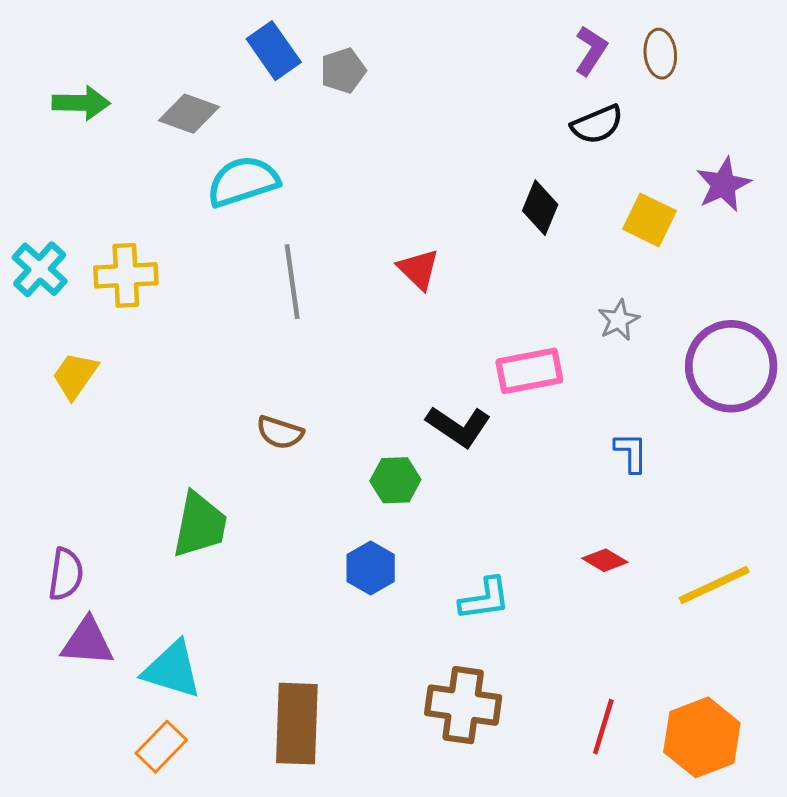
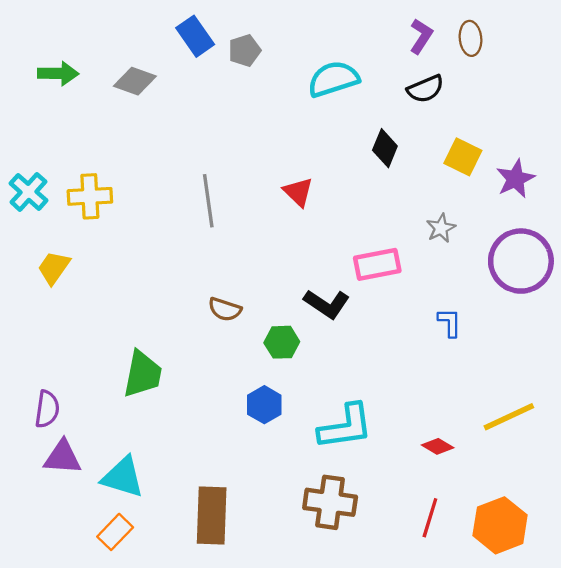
cyan semicircle: (243, 181) -> (333, 79), moved
purple star: (723, 185) -> (515, 179), moved
brown semicircle: (280, 432) -> (225, 309), moved
red diamond: (605, 560) -> (438, 446), moved
cyan L-shape: (485, 599) -> (345, 427), size x1.5

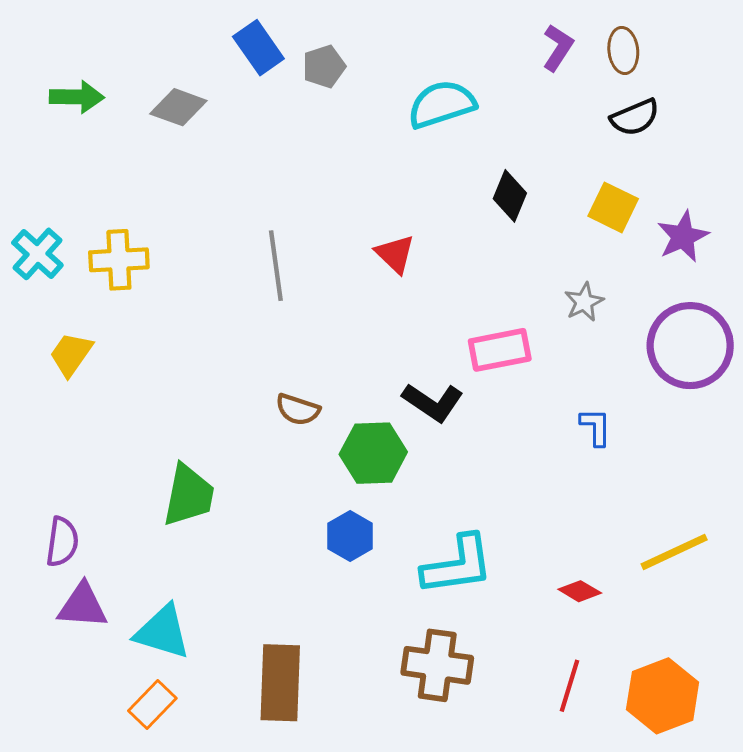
black semicircle: (426, 89) -> (635, 117), moved
green hexagon: (282, 342) -> (373, 453), size x1.4

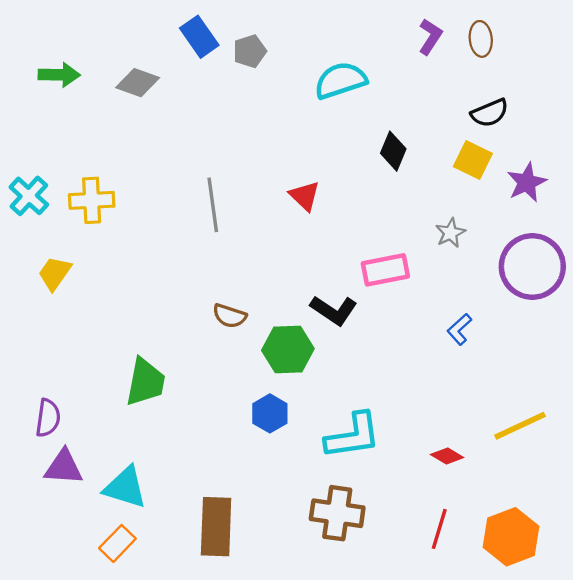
black semicircle: (635, 117) -> (490, 113), moved
blue L-shape: (596, 427) -> (459, 329), turned -132

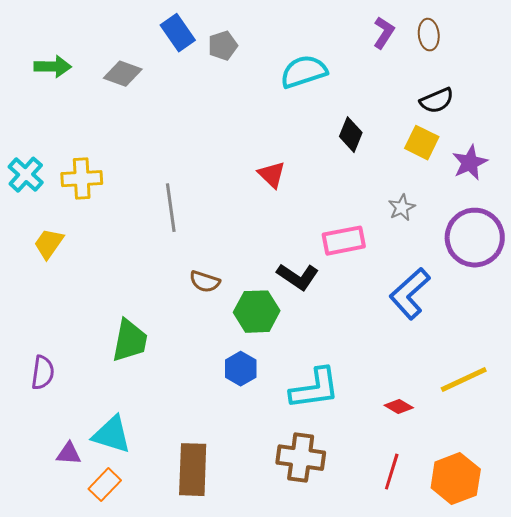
gray line: (213, 205) -> (171, 208), moved
blue L-shape: (459, 329) -> (410, 294), size x1.8
purple triangle: (64, 467) -> (69, 454), moved, size x0.7

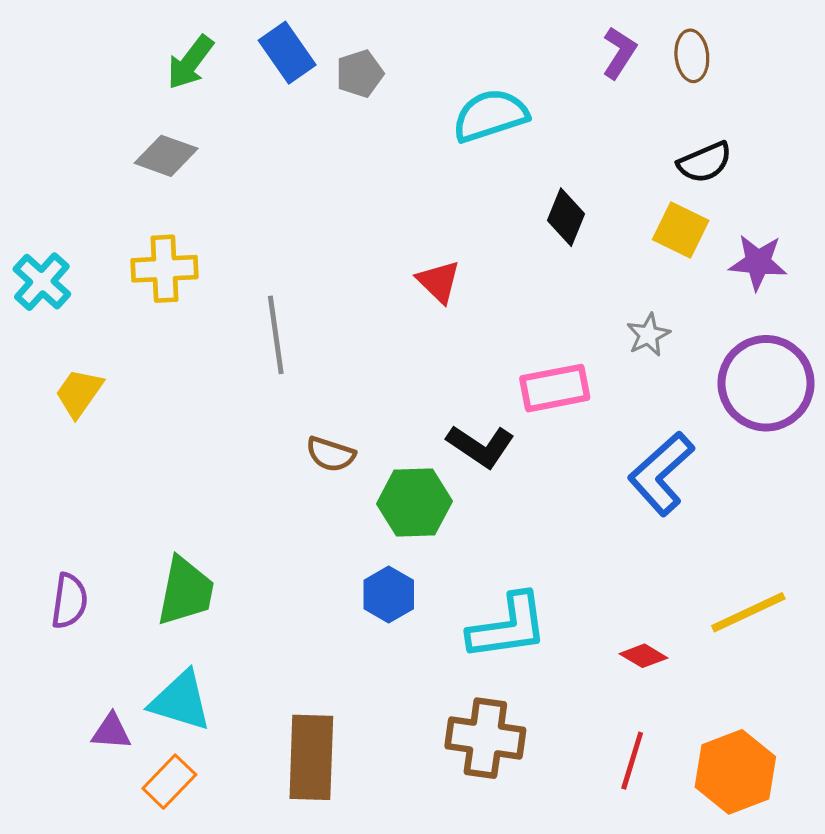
green arrow: (53, 67) -> (190, 62), moved, turned 126
gray diamond: (123, 74) -> (166, 156), moved
purple star: (470, 163) -> (758, 262), turned 30
yellow cross: (82, 179) -> (164, 269), moved
green trapezoid: (130, 341) -> (185, 591), moved

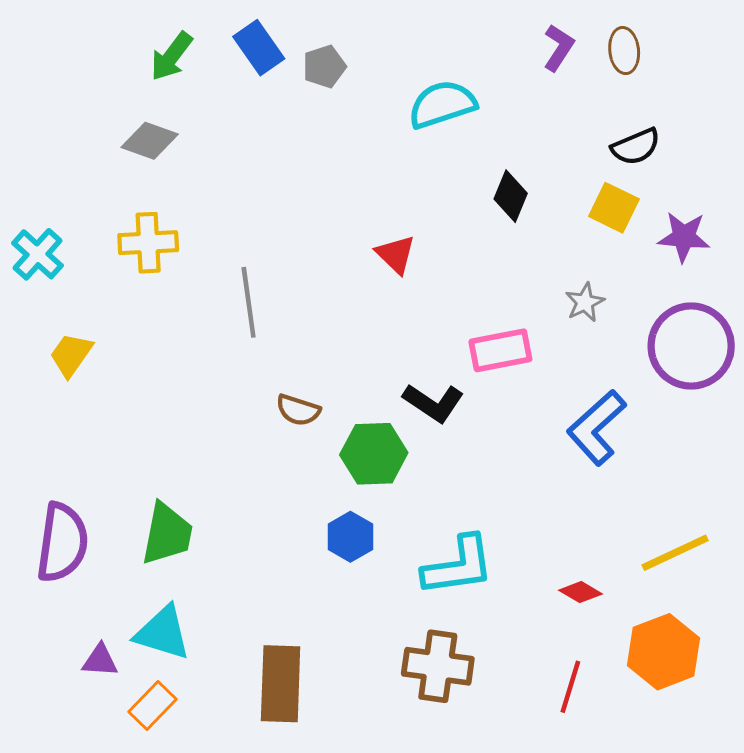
purple semicircle: (69, 601) -> (62, 543), size x1.6
orange hexagon: (735, 772) -> (663, 652), moved

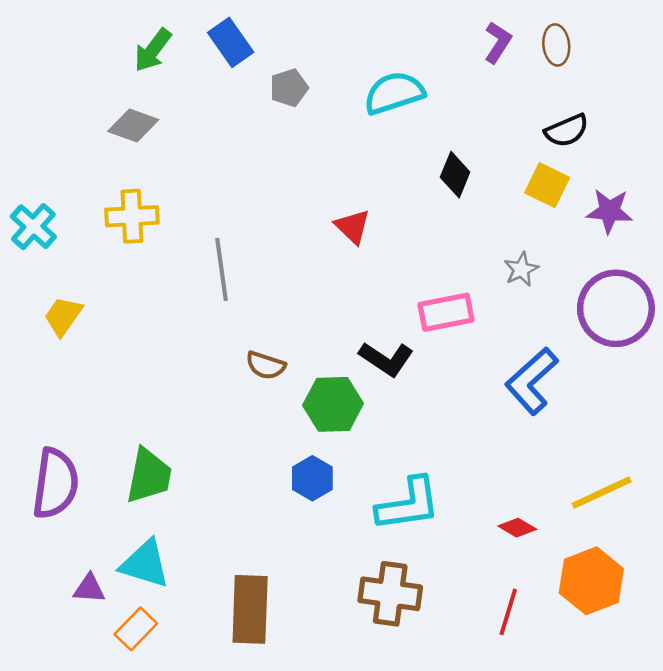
gray pentagon: (324, 67) -> (289, 88), moved

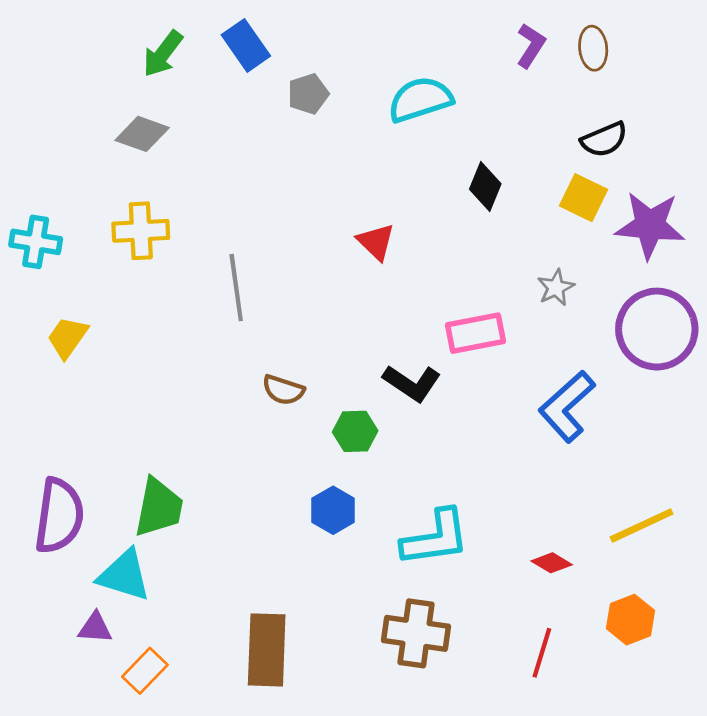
purple star: (609, 211) -> (650, 225), size x1.4
cyan cross: (33, 227) -> (36, 242), turned -33
green hexagon: (333, 404) -> (355, 431), size x0.7
cyan triangle: (145, 564) -> (124, 575), moved
orange hexagon: (591, 581) -> (630, 620), size x0.7

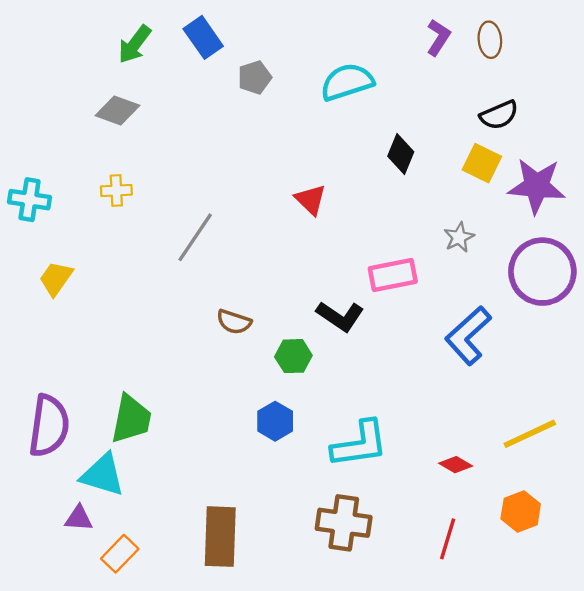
yellow cross: (141, 231) -> (116, 190), size x0.7
gray line: (236, 288) -> (195, 237), turned 42

